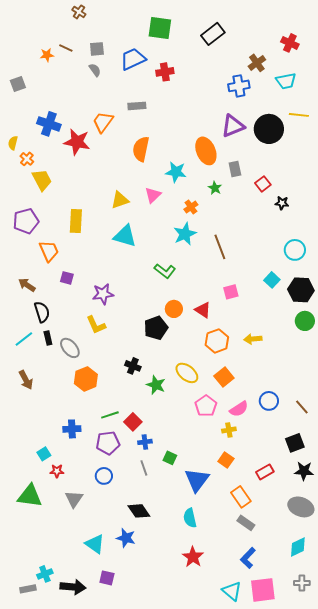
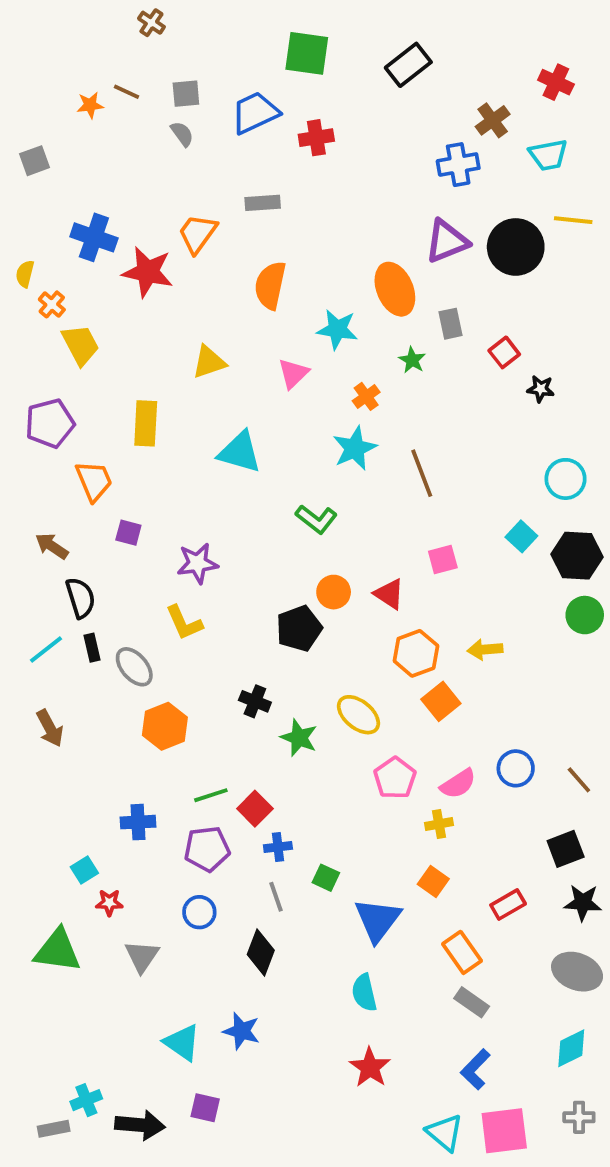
yellow triangle: (120, 200) -> (209, 362), moved
orange square: (224, 377) -> (441, 701), moved
black diamond: (139, 511) -> (261, 952), moved, turned 55

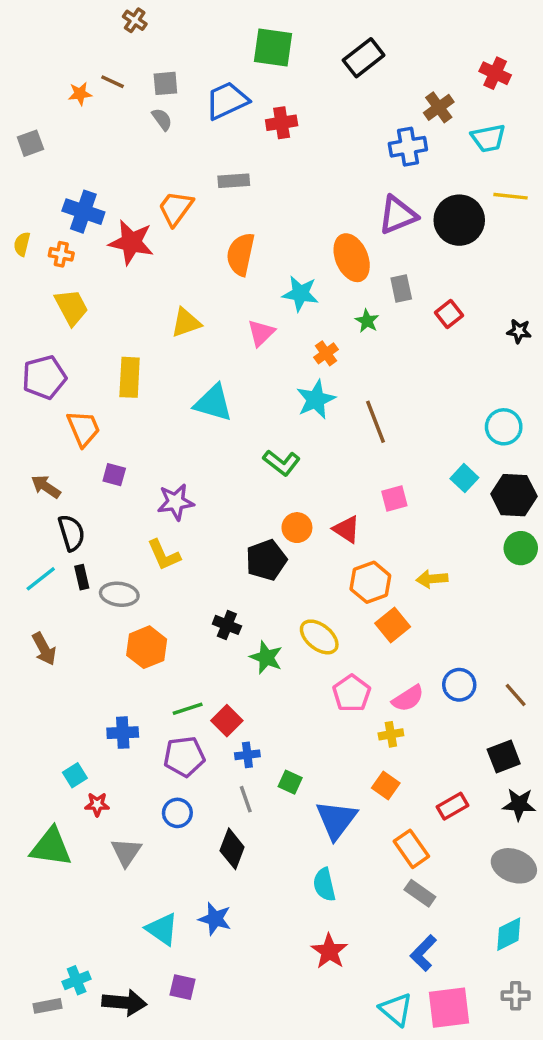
orange cross: (52, 304) -> (61, 254), moved, turned -30
black star: (541, 389) -> (519, 331), moved
gray ellipse: (134, 667) -> (119, 594), turned -42

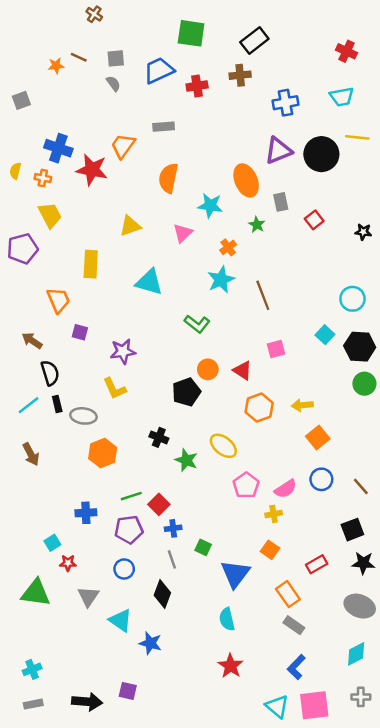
brown cross: (439, 107) -> (240, 75), moved, turned 30
purple pentagon: (44, 377) -> (22, 249), moved
orange square: (393, 625) -> (318, 437), moved
cyan triangle: (162, 929) -> (121, 620), moved
cyan cross: (77, 980) -> (32, 669), moved

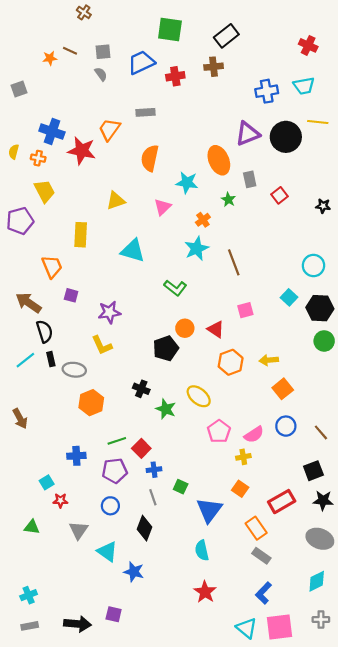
blue cross: (286, 103) -> (267, 91), moved
brown arrow: (32, 341) -> (29, 303), size x1.4
brown arrow: (31, 454) -> (20, 419), moved
red rectangle: (317, 564) -> (282, 502), size x1.4
green triangle: (36, 593) -> (32, 527), size x0.6

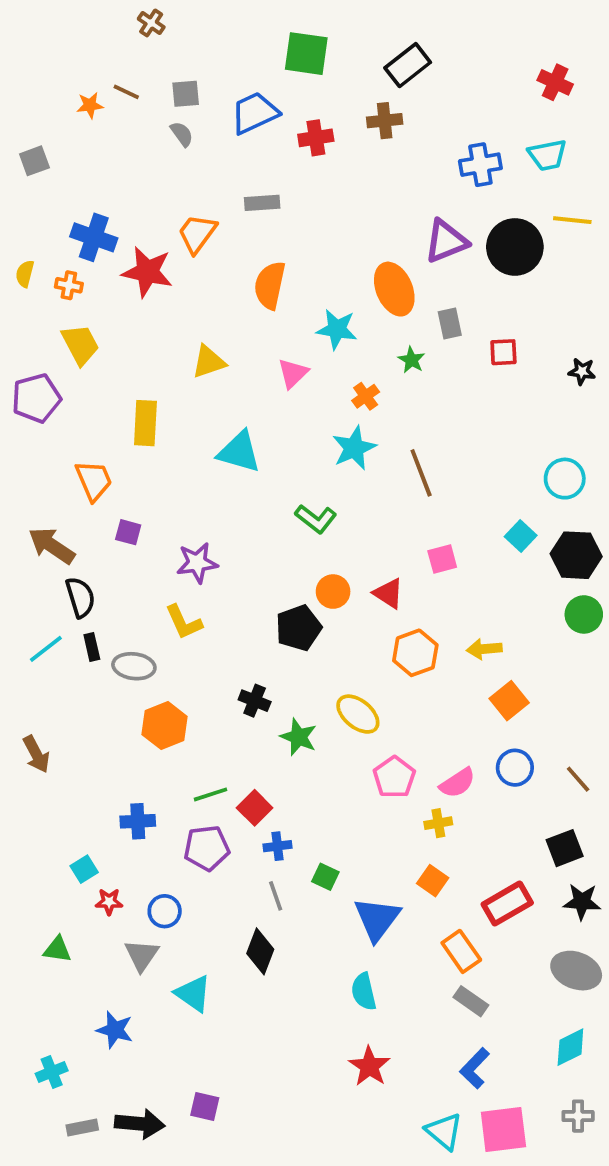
red square: (279, 195) -> (503, 352), turned 35
blue circle: (110, 506) -> (165, 911), moved
blue star: (134, 572) -> (115, 1030), moved
gray rectangle: (30, 626) -> (82, 1128), moved

